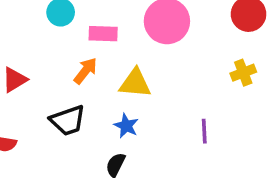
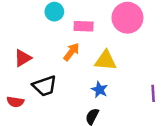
black trapezoid: (68, 120) -> (45, 86), moved

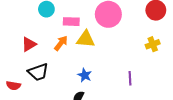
red triangle: (23, 58) -> (29, 44), moved
yellow triangle: (106, 60) -> (86, 39), moved

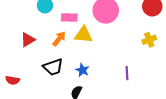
black trapezoid: (38, 72) -> (53, 67), moved

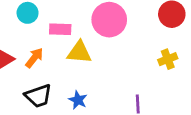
orange arrow: (59, 39) -> (34, 58), moved

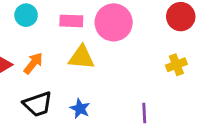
pink rectangle: (60, 29) -> (71, 21), moved

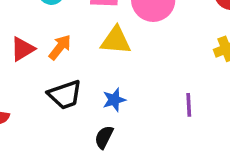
blue star: (80, 109) -> (114, 100), turned 30

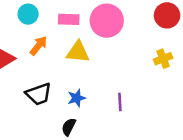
orange arrow: (60, 47) -> (39, 46), moved
purple line: (189, 105) -> (120, 102), moved

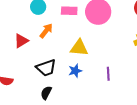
yellow triangle: (78, 52) -> (79, 48), moved
black semicircle: (69, 127) -> (46, 93), moved

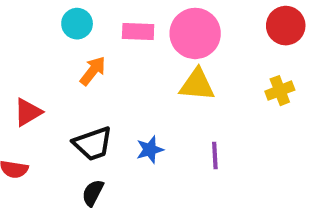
red triangle: (21, 41) -> (28, 112), moved
yellow triangle: (79, 48) -> (197, 85), moved

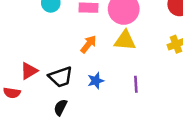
orange arrow: (93, 71) -> (88, 44), moved
red triangle: (28, 112) -> (29, 71), moved

